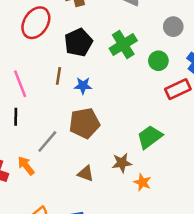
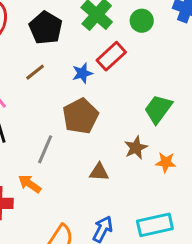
brown line: (58, 76) -> (35, 72), turned 60
blue star: (83, 86) -> (82, 73), moved
red rectangle: (178, 89) -> (111, 56), moved

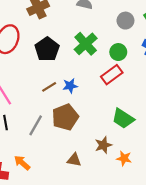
red rectangle: (111, 56) -> (112, 75), moved
brown line: (35, 72) -> (49, 87), moved
green trapezoid: (158, 109) -> (123, 118), turned -100
gray line: (45, 149) -> (36, 125), moved

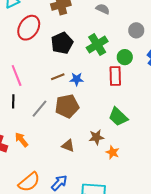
red rectangle: (112, 75) -> (115, 76), turned -66

